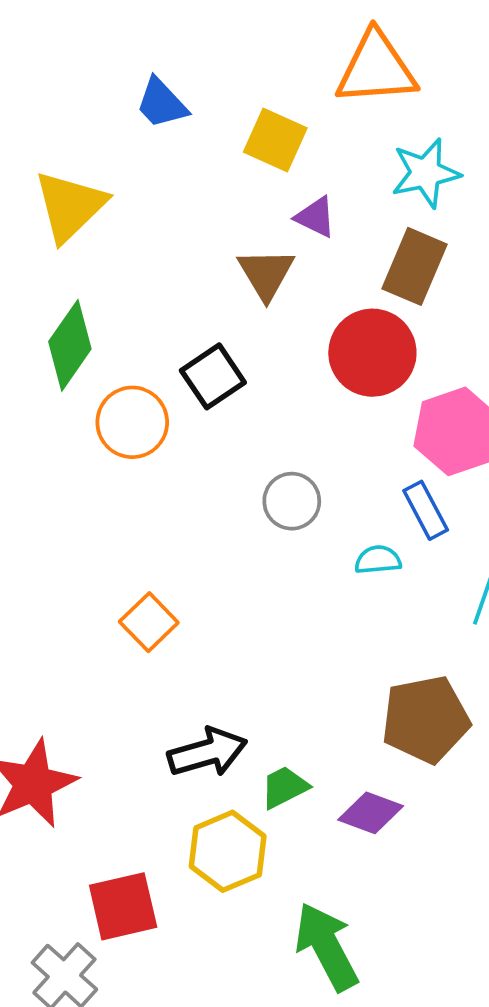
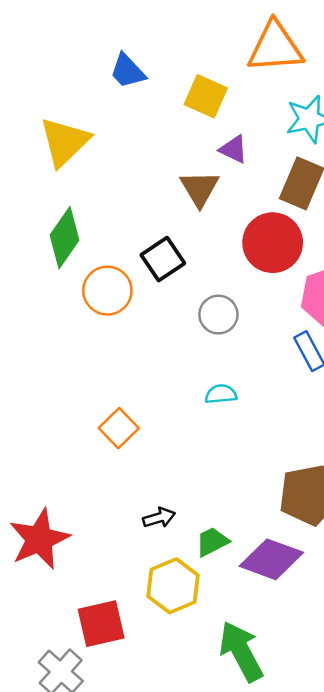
gray circle: (292, 501) -> (218, 315), moved
cyan semicircle: (378, 560) -> (221, 394), moved
black arrow: (207, 752) -> (159, 518), size x0.6
purple diamond: (371, 813) -> (271, 559), size x1.4

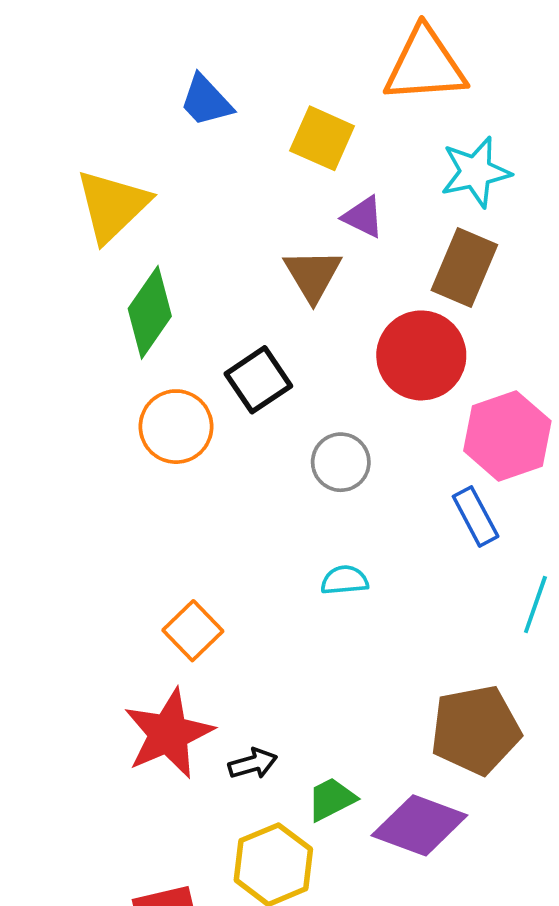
green diamond: (65, 238) -> (150, 312), moved
red star: (39, 539) -> (169, 734), moved

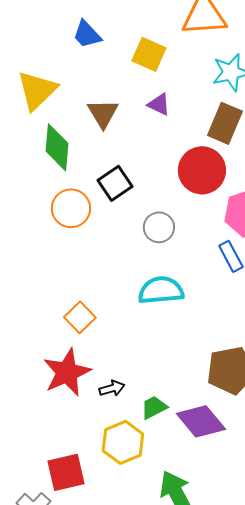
purple triangle: (363, 217) -> (159, 104), moved
brown triangle: (313, 275) -> (103, 113), moved
green diamond: (150, 312) -> (57, 147), turned -30
cyan semicircle: (345, 580) -> (161, 290), size x1.8
purple diamond: (419, 825) -> (201, 421), turned 30

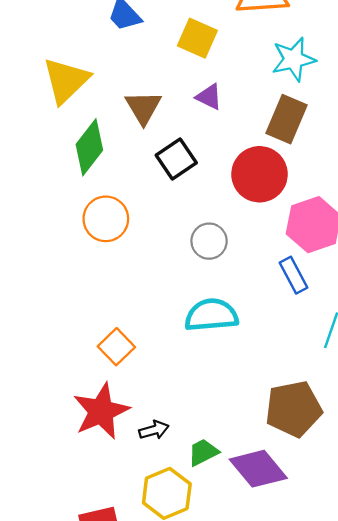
green diamond: (57, 147) -> (89, 147), turned 33
black square: (115, 183) -> (176, 159), moved

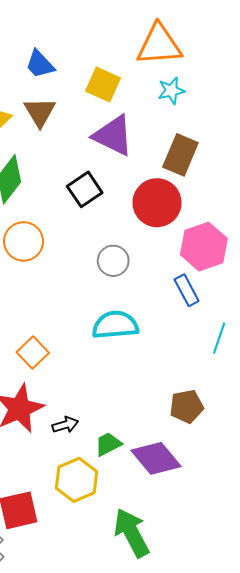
cyan star: (294, 59) -> (171, 91), moved, size x0.7
purple triangle: (209, 97) -> (113, 135), size x1.8
brown triangle: (143, 107) -> (40, 112), moved
brown pentagon: (294, 409) -> (187, 406), size x0.7

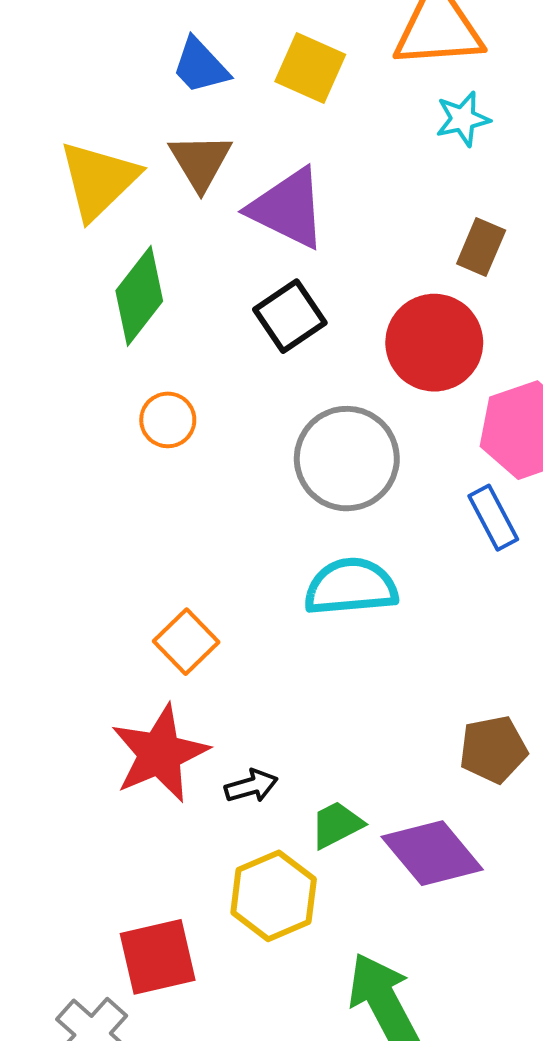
yellow square: (103, 85) -> (310, 68), moved
purple triangle: (113, 135) -> (288, 208), moved
brown rectangle: (180, 155) -> (481, 247), size x0.7
orange circle: (24, 241) -> (168, 420), size x0.7
gray circle: (113, 261) -> (347, 459), size x1.6

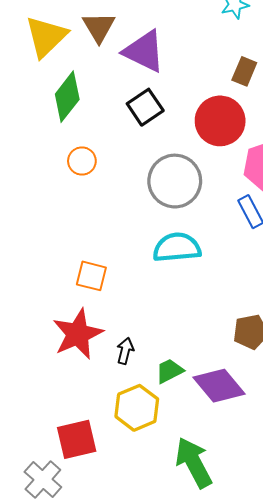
orange square: (186, 642) -> (91, 276), turned -32
black arrow: (251, 786) -> (125, 351), turned -60

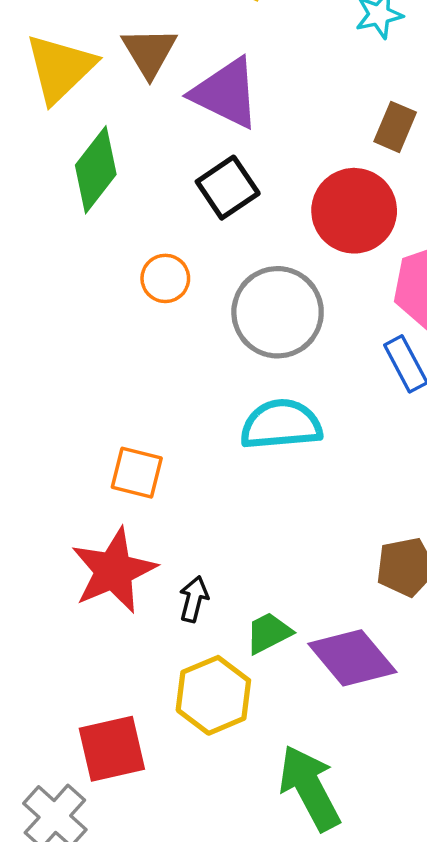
orange circle: (82, 161) -> (165, 278), moved

